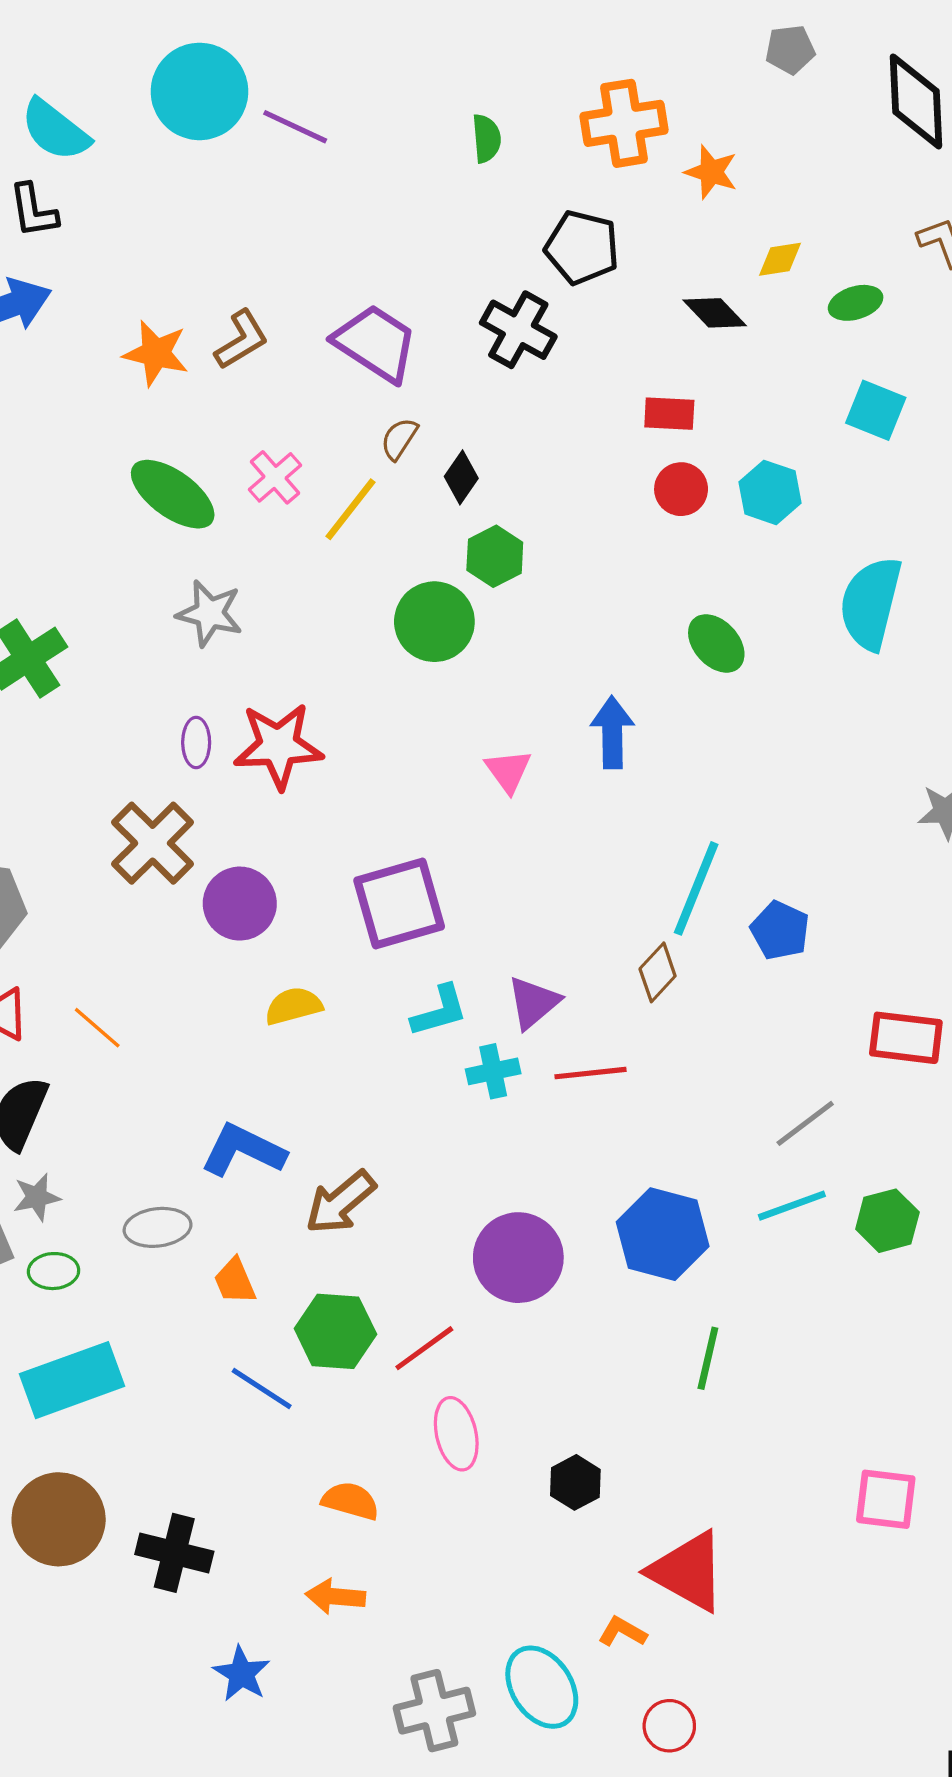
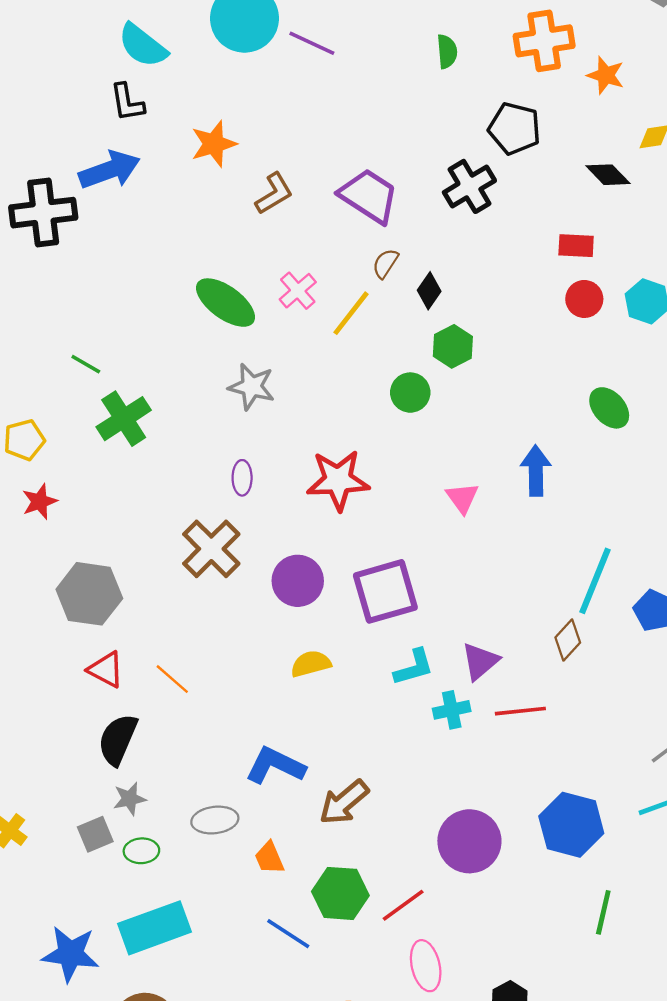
black cross: (518, 330) -> (469, 186), turned 30
orange star: (156, 353) -> (214, 144), moved, turned -30
green circle: (434, 622) -> (410, 393), size x0.7
red star: (278, 746) -> (338, 480), moved
purple circle: (240, 904) -> (298, 581), moved

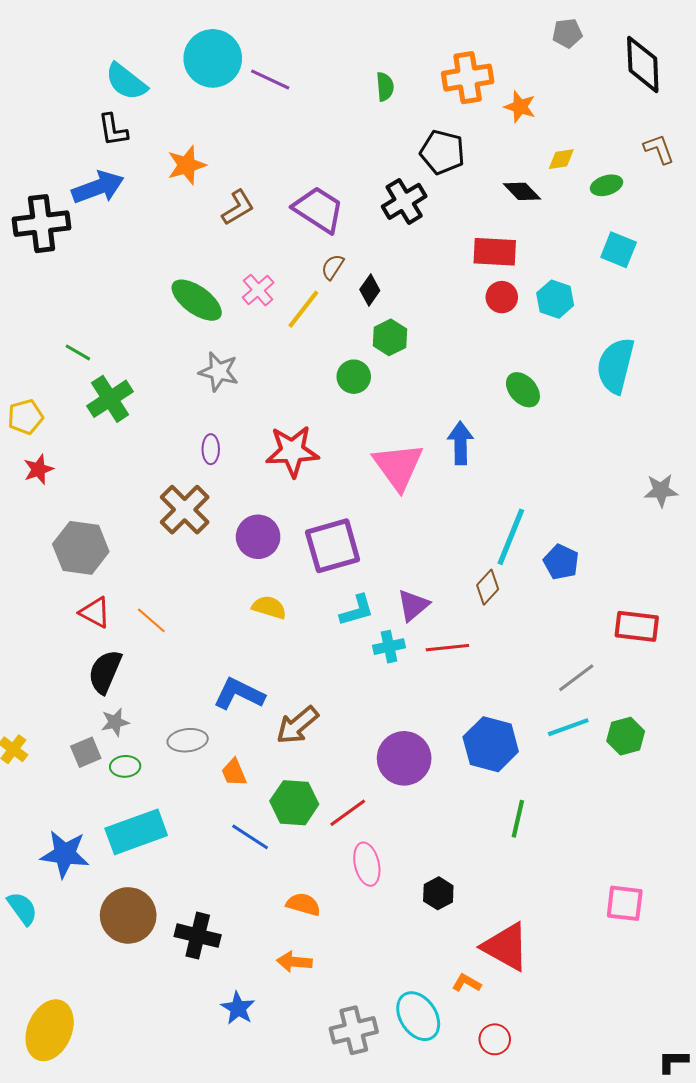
red rectangle: (576, 246) -> (495, 252), size x1.4
pink triangle: (462, 498) -> (398, 466), size x1.8
yellow semicircle: (311, 664) -> (269, 607), turned 32

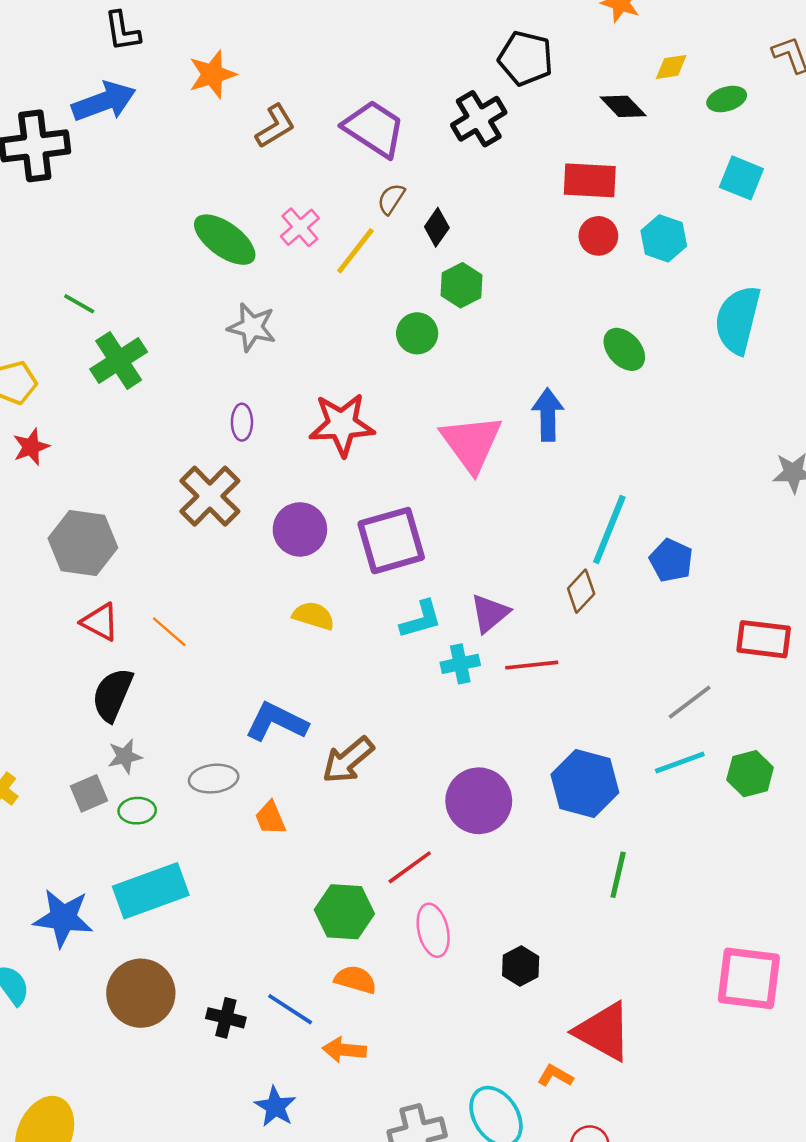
green hexagon: (294, 803) -> (344, 912), moved
blue line: (250, 837) -> (290, 1009), moved
pink square: (625, 903) -> (749, 978), size x1.4
black cross: (198, 936) -> (226, 1018), size x0.7

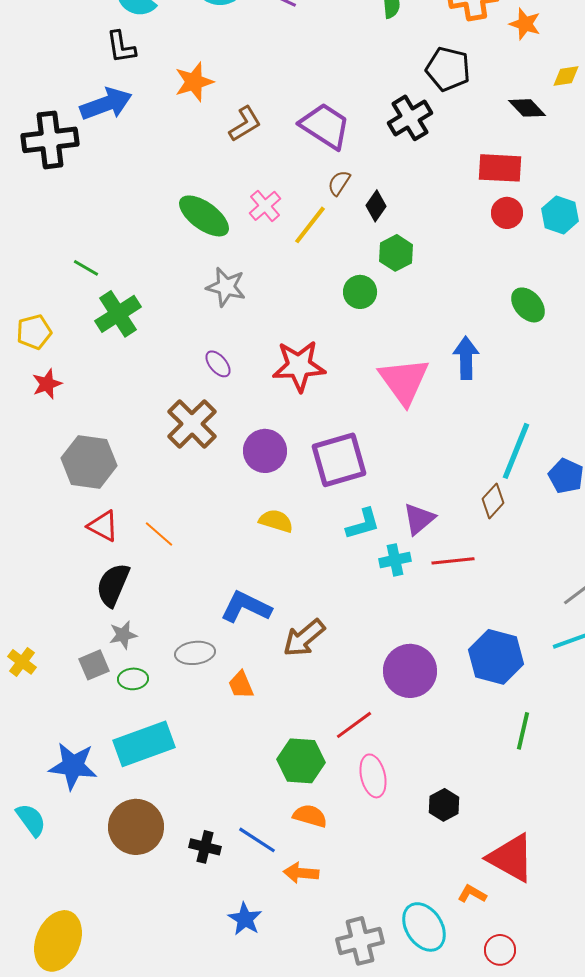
purple ellipse: (242, 422) -> (218, 364), turned -40

